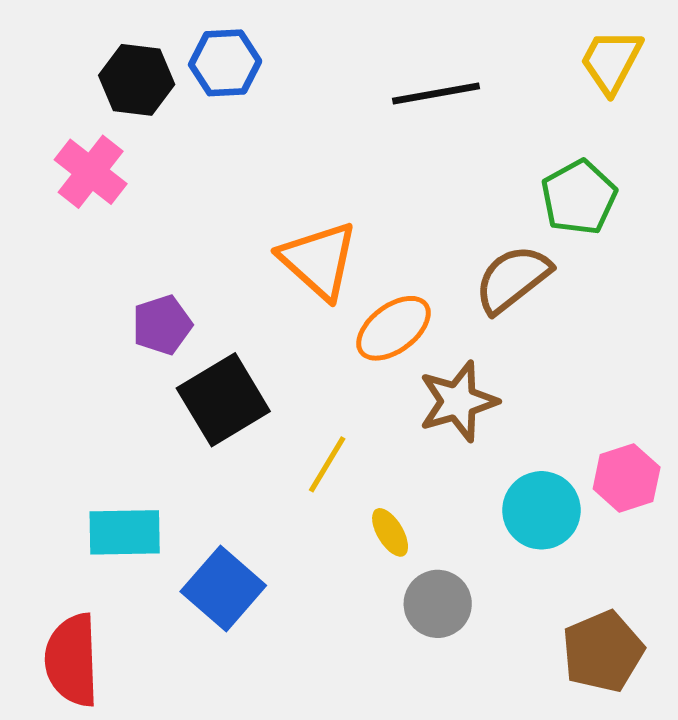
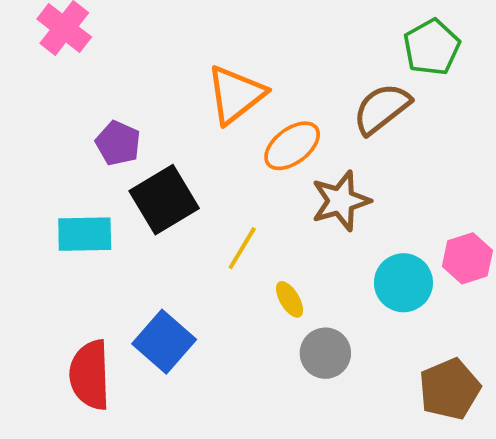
orange triangle: (319, 260) -> (236, 95), turned 40
purple pentagon: (162, 325) -> (118, 143), turned -30
cyan rectangle: (125, 532) -> (85, 234), moved
red semicircle: (72, 660) -> (90, 375), moved

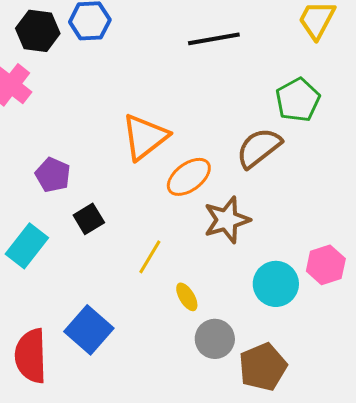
black square: (164, 200) -> (89, 219), size x0.6
cyan rectangle: (85, 234) -> (27, 246), turned -51
brown pentagon: (450, 389) -> (263, 367), moved

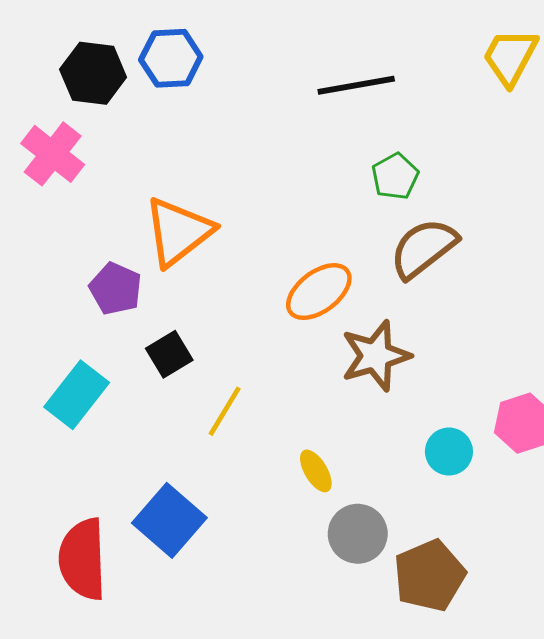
green pentagon: (298, 100) -> (395, 176), moved, size x0.7
orange triangle: (145, 137) -> (178, 232), moved
yellow line: (150, 257) -> (225, 411), moved
cyan circle: (276, 284) -> (449, 452), size x0.7

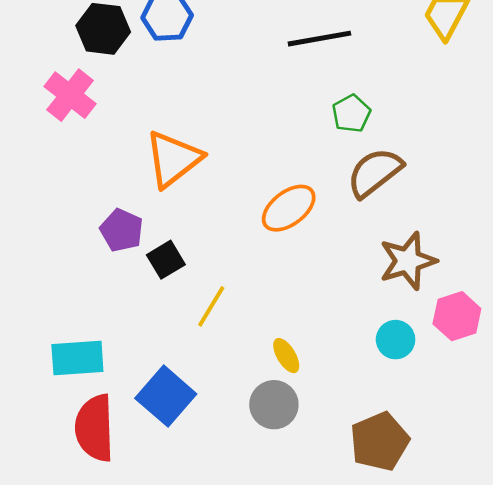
purple pentagon: (116, 289) -> (122, 230), moved
brown star: (376, 356) -> (408, 261), moved
cyan rectangle: (77, 395) -> (77, 358), moved, turned 48
gray circle: (358, 534) -> (274, 405), moved

